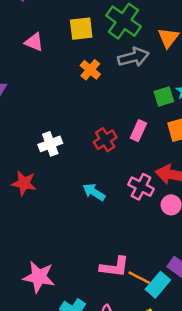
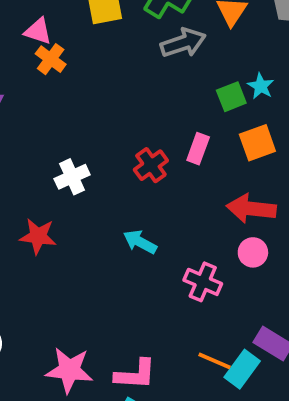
orange cross: (90, 70) -> (51, 59), moved
pink cross: (141, 187) -> (203, 282), moved
pink L-shape: (115, 267) -> (135, 374), moved

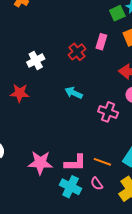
orange line: (214, 361) -> (102, 162), moved

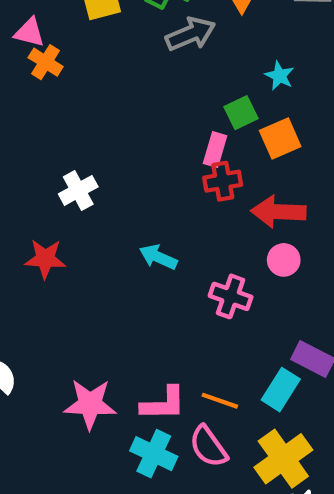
green square: (117, 13) -> (241, 113), moved
red cross: (77, 52) -> (223, 181), moved, turned 30
pink semicircle: (97, 184) -> (208, 446), size x1.5

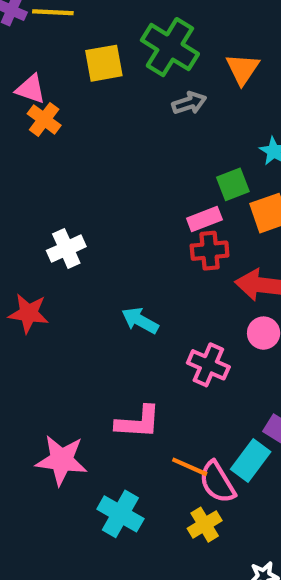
gray arrow: (190, 34) -> (189, 103), size x0.7
pink rectangle: (215, 150) -> (204, 219), turned 48
pink L-shape: (163, 404) -> (138, 422), moved
pink semicircle: (208, 446) -> (217, 482), moved
yellow cross: (283, 459) -> (205, 525), moved, size x0.6

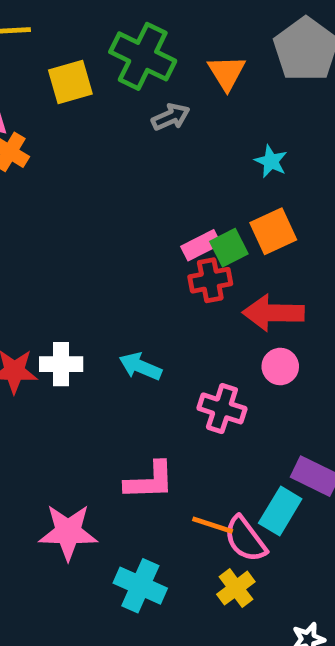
green square: (233, 184) -> (229, 248), moved
white cross: (66, 249) -> (61, 364), moved, turned 30

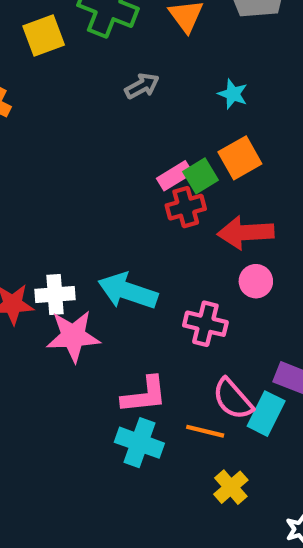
gray arrow: (171, 117) -> (142, 86), moved
cyan arrow: (140, 366) -> (128, 291), size x1.5
pink star: (68, 532) -> (73, 336), moved
pink semicircle: (245, 539) -> (233, 399), moved
cyan cross: (140, 586) -> (139, 443), moved

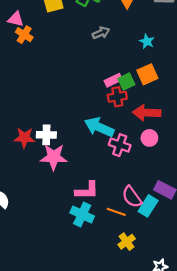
cyan arrow: (128, 291) -> (99, 127), moved
pink cross: (205, 324) -> (120, 145), moved

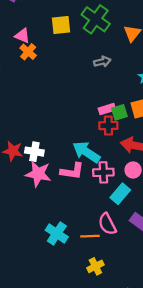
pink cross: (120, 145) -> (103, 172), turned -30
pink L-shape: (87, 190) -> (72, 171), moved
cyan rectangle: (148, 206) -> (120, 194), moved
orange line: (116, 212) -> (90, 236), turned -30

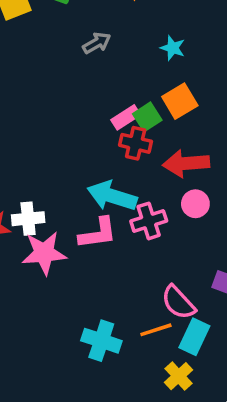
red cross: (108, 126) -> (136, 143), turned 30
cyan rectangle: (120, 194) -> (194, 337), moved

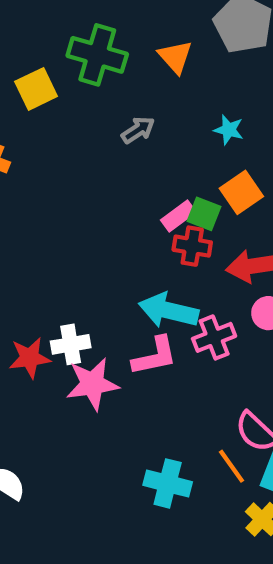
green square: (147, 117) -> (204, 214), turned -32
orange line: (156, 330) -> (232, 466), turned 76

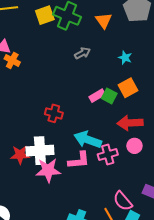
yellow square: (36, 89) -> (45, 15), moved
red cross: (192, 246) -> (54, 113), moved
white cross: (71, 344) -> (40, 151), size x1.5

